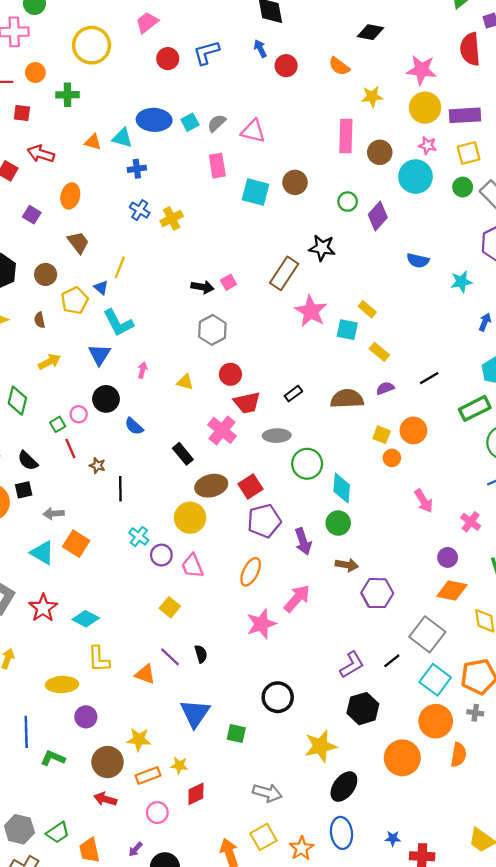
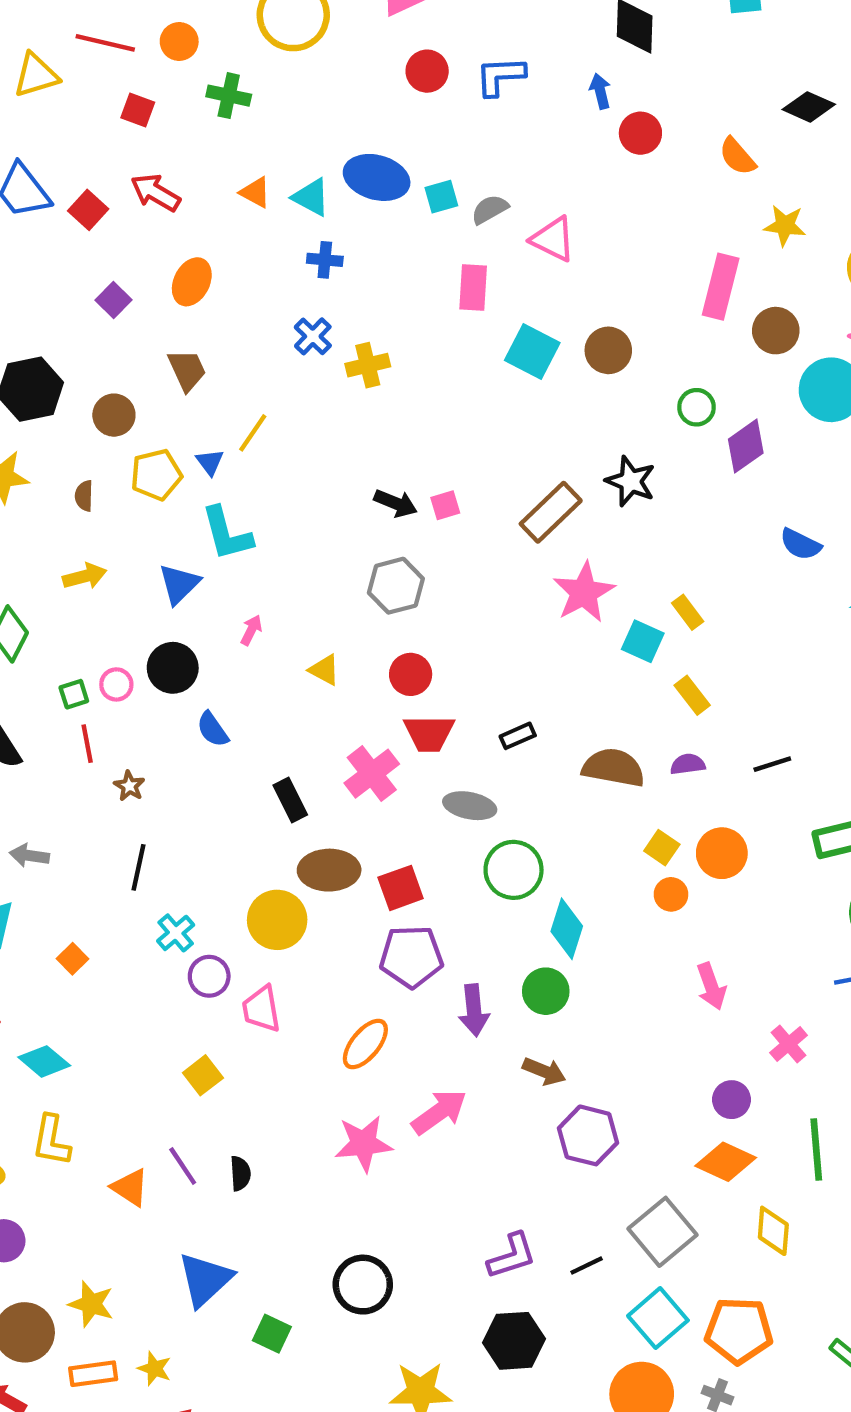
black line: (120, 489) -> (138, 867), moved
orange square: (76, 544) -> (73, 959), moved, size x0.6

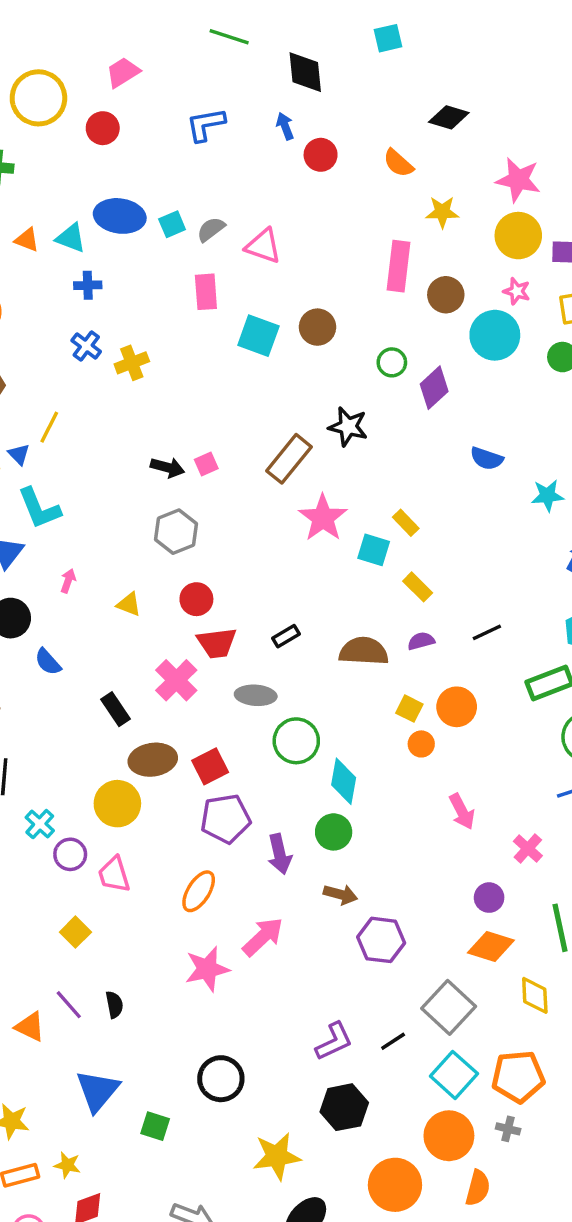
red circle: (427, 71) -> (103, 128), moved

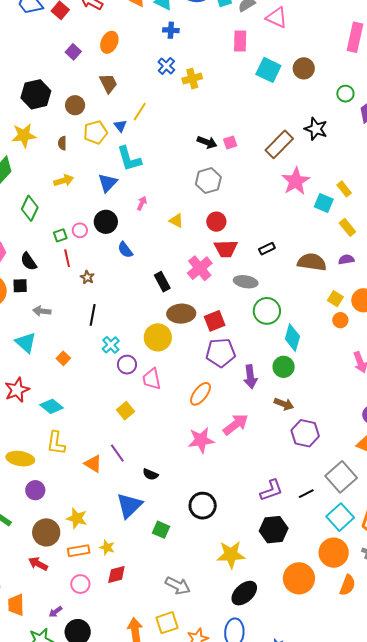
black semicircle: (114, 1005) -> (150, 474), moved, turned 119

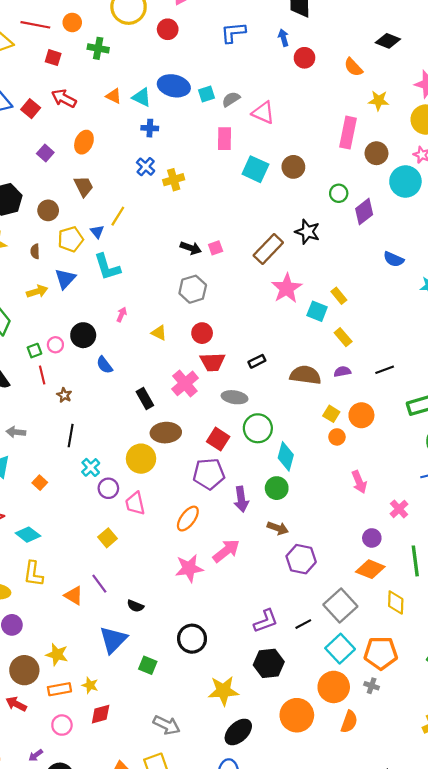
blue triangle: (108, 183) -> (65, 279), moved
red square: (215, 321) -> (218, 439), moved, turned -35

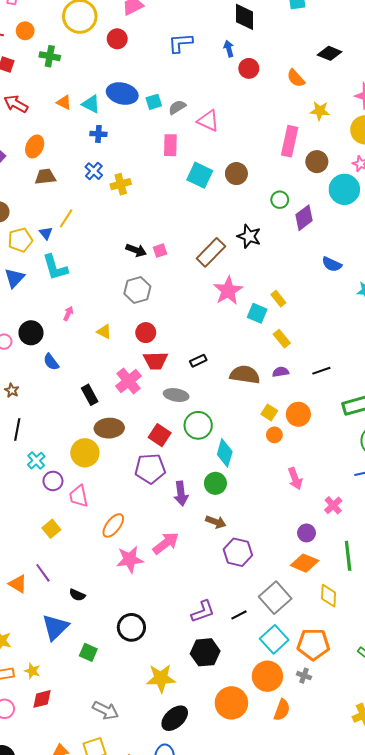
brown trapezoid: (84, 186) -> (45, 177), moved, turned -70
orange ellipse: (188, 519) -> (113, 525), moved

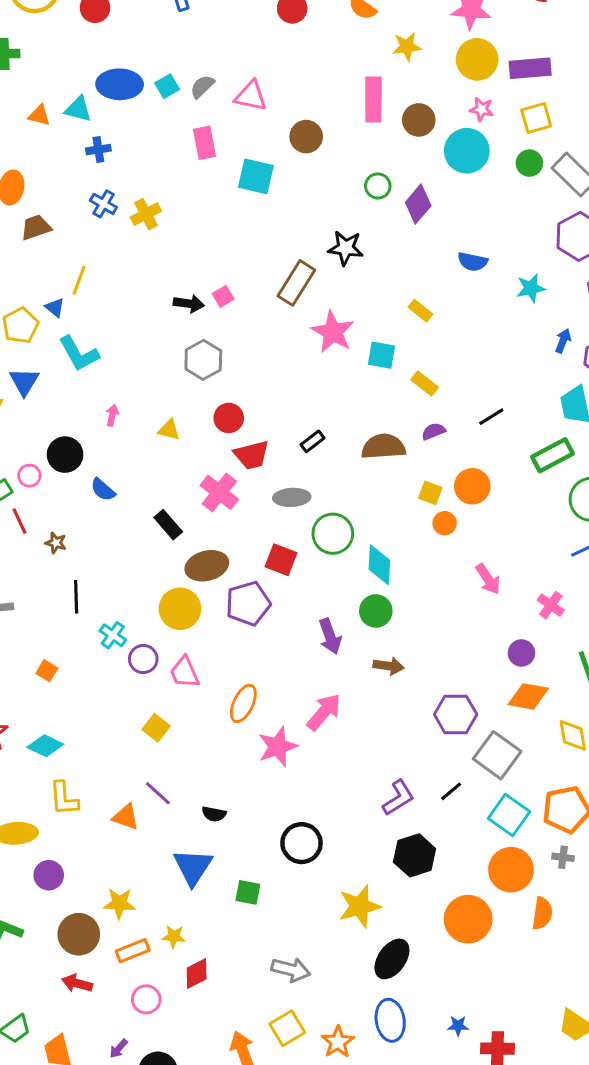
brown circle: (236, 174) -> (306, 137), moved
yellow rectangle: (278, 299) -> (420, 311), moved
purple pentagon: (150, 469) -> (248, 604), moved
purple hexagon: (238, 552) -> (456, 714), moved

